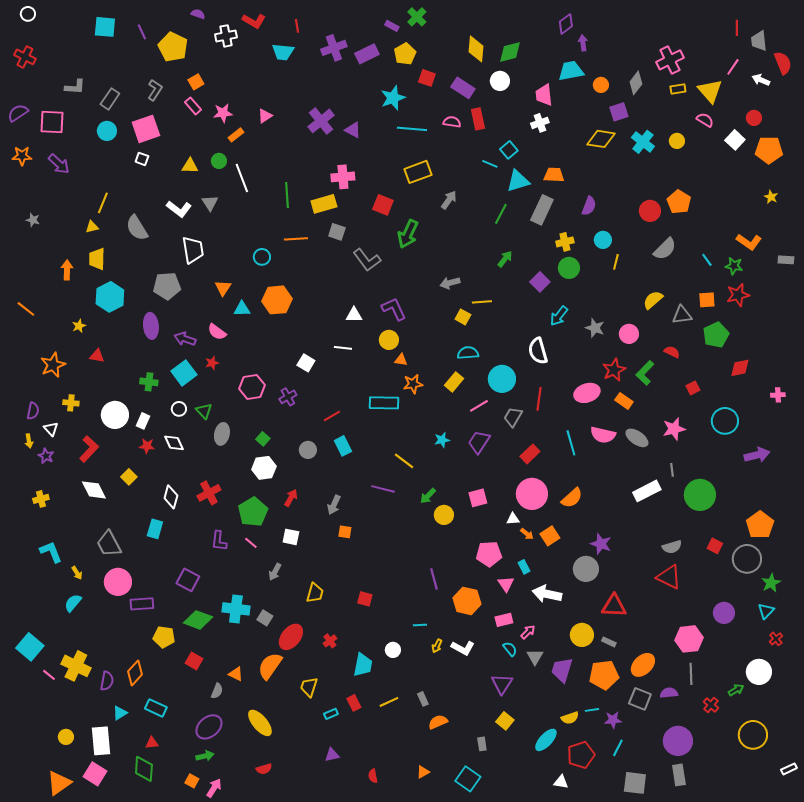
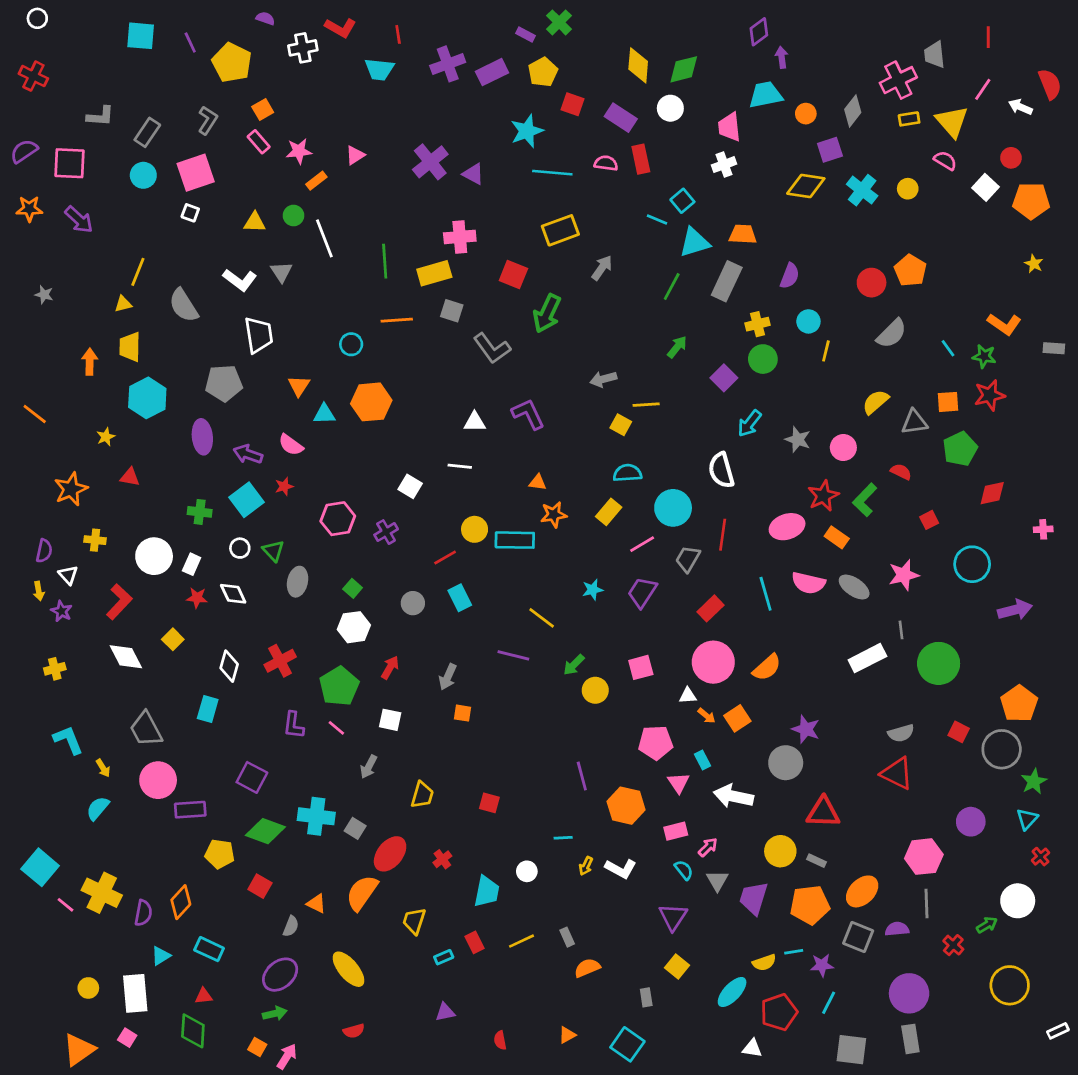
gray trapezoid: (759, 41) -> (935, 55), moved
yellow circle: (389, 340) -> (475, 529), moved
pink square: (95, 774) -> (127, 1038), size x0.6

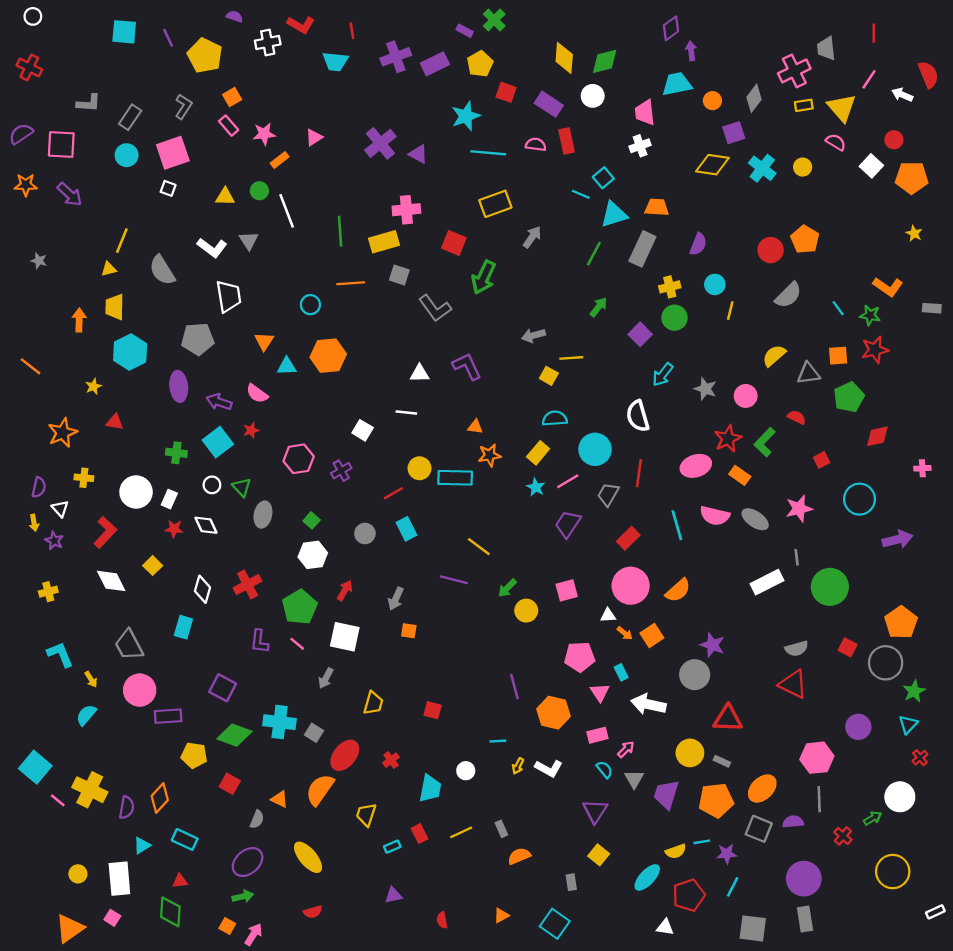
cyan star: (593, 590) -> (536, 487), moved, turned -30
white square: (390, 720) -> (345, 637), size x1.5

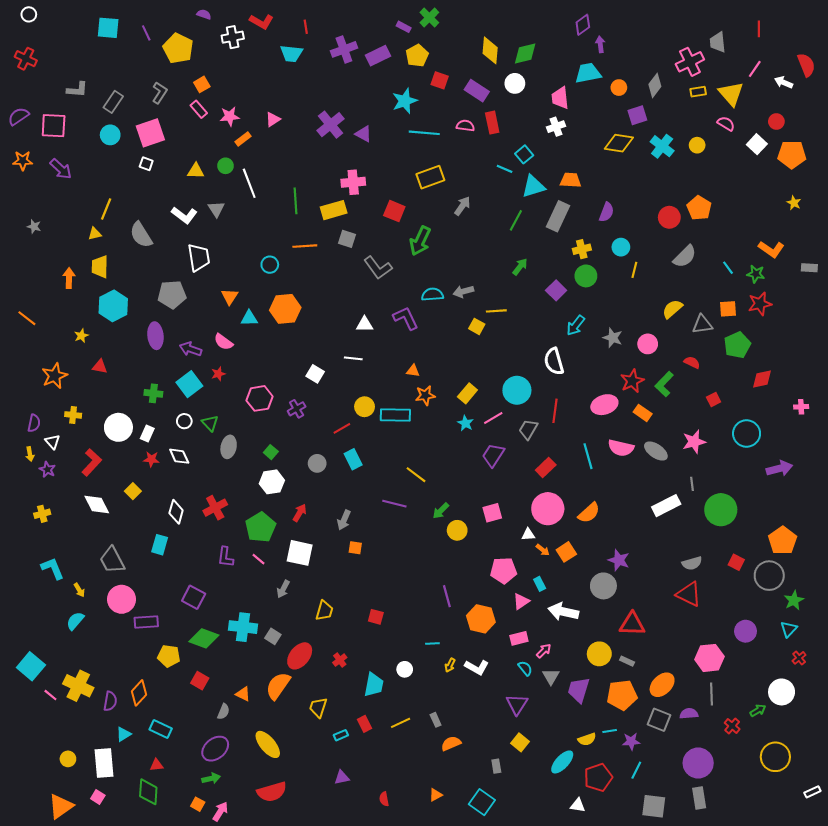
cyan semicircle: (555, 418) -> (432, 294), moved
pink triangle: (600, 692) -> (521, 601), turned 30
red semicircle: (313, 912) -> (272, 792), size x1.8

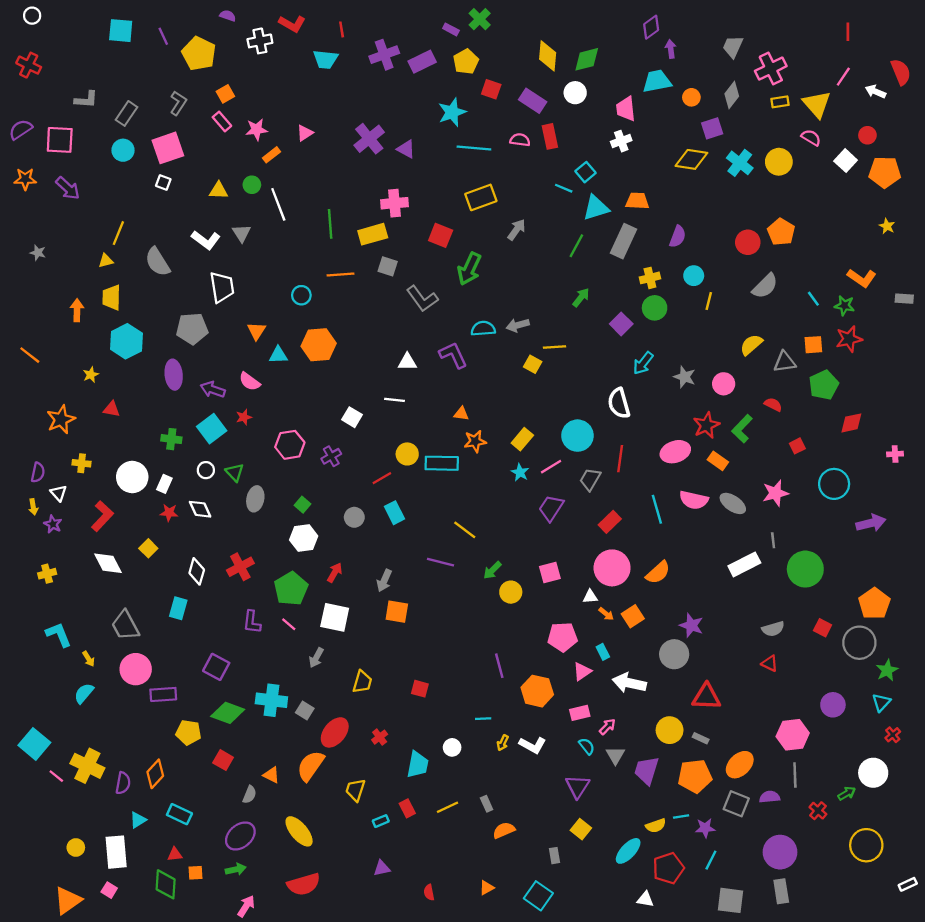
gray trapezoid: (718, 42) -> (733, 47), moved, turned 30
yellow circle: (697, 145) -> (779, 162), size x1.5
orange square: (355, 548) -> (397, 612), size x1.5
red triangle: (689, 594) -> (770, 663), size x0.6
orange square: (198, 804) -> (195, 873), moved, turned -32

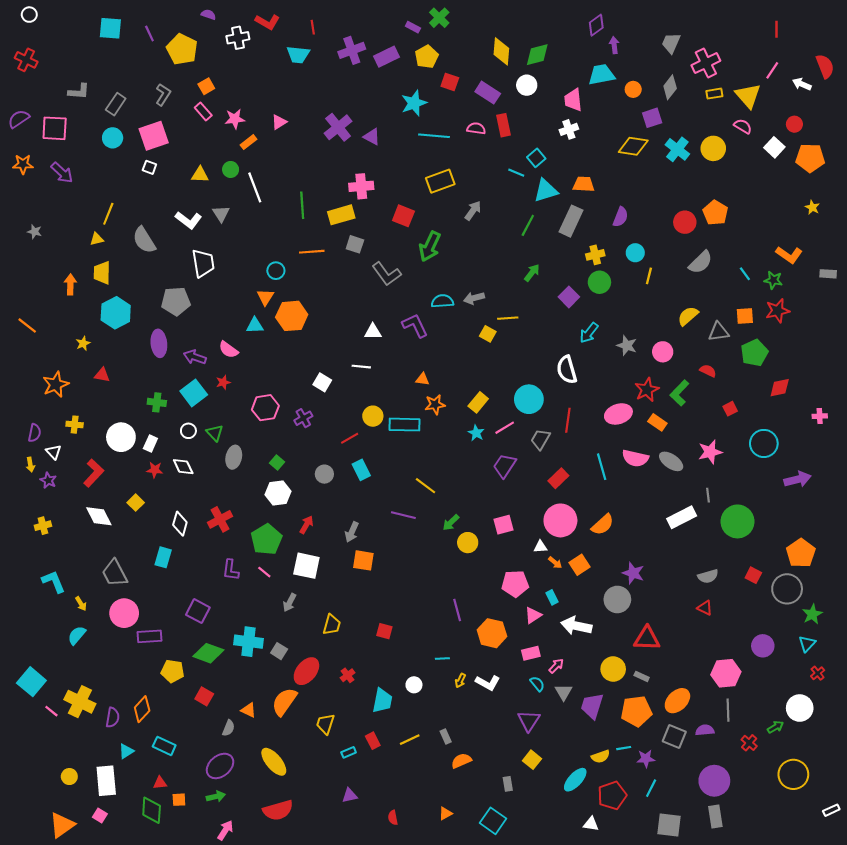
orange triangle: (256, 331) -> (265, 297), moved

